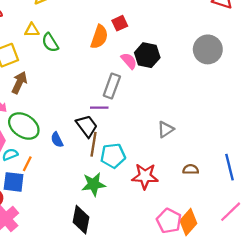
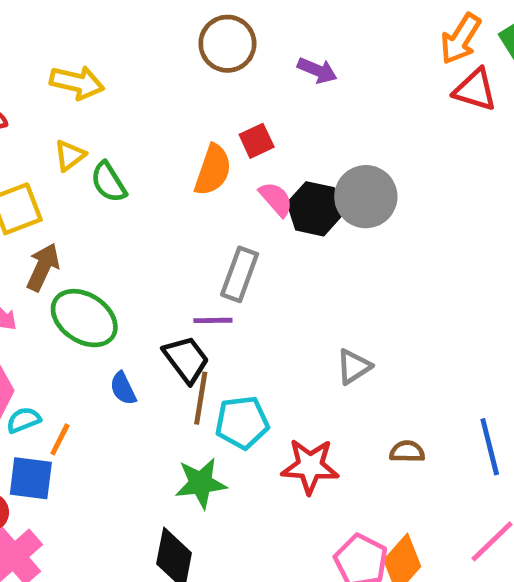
yellow triangle: (32, 30) -> (70, 155), turned -35
gray circle: (208, 49) -> (366, 197), moved
pink semicircle: (129, 61) -> (276, 199), moved
green ellipse: (24, 126) -> (84, 318), moved

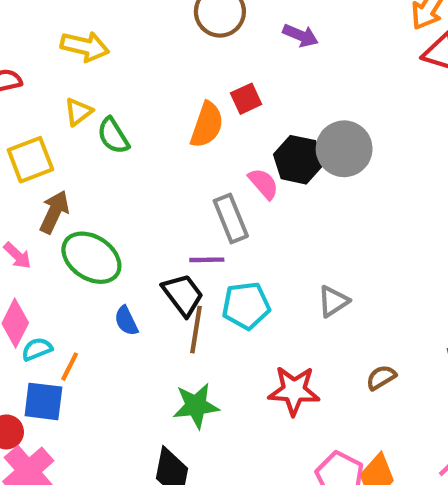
pink semicircle: (276, 199) -> (263, 184), moved
gray rectangle: (240, 274) -> (231, 218), turned -42
cyan pentagon: (242, 422) -> (246, 306), moved
brown semicircle: (407, 452) -> (381, 377), turned -32

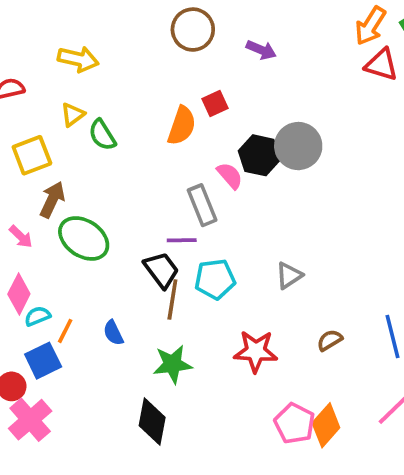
blue semicircle: (126, 321) -> (113, 333), moved
blue square: (43, 401) -> (43, 361), turned -33

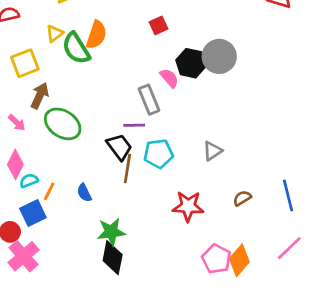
orange semicircle: (182, 126) -> (96, 35), moved
green semicircle: (102, 135) -> (76, 48), size x1.4
green star: (172, 364) -> (111, 232), moved

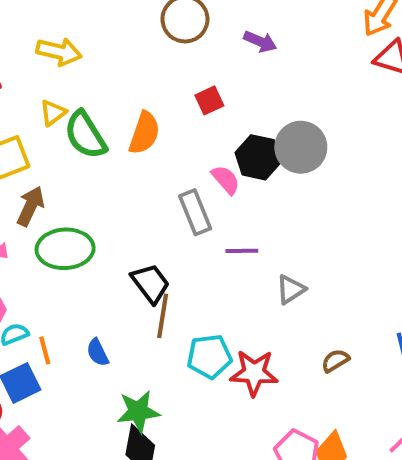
orange semicircle: (96, 35) -> (144, 133), moved
green ellipse: (63, 124) -> (65, 249), turned -36
purple line: (134, 125) -> (242, 251), moved
cyan pentagon: (158, 154) -> (209, 357), moved
orange line: (49, 191) -> (45, 350), turned -42

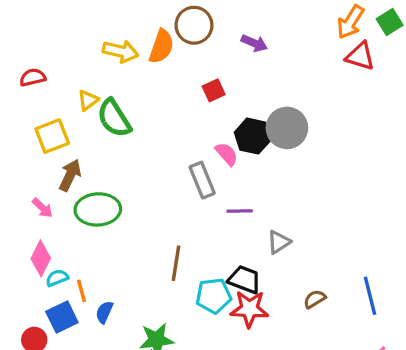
yellow arrow: (59, 52) -> (121, 51), moved
orange semicircle: (144, 133) -> (161, 46), moved
black trapezoid: (150, 283) -> (245, 280), moved, turned -32
blue semicircle: (98, 352) -> (104, 312), moved, turned 50

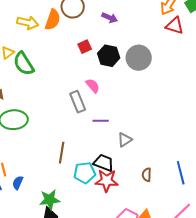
gray circle: (287, 128) -> (139, 58), moved
black hexagon: (253, 136) -> (109, 56), moved
brown semicircle: (315, 299) -> (147, 175), turned -56

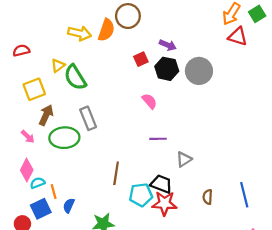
purple arrow: (110, 18) -> (168, 45), moved
gray rectangle: (78, 102) -> (88, 118), moved

